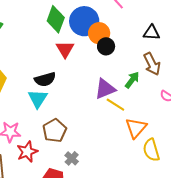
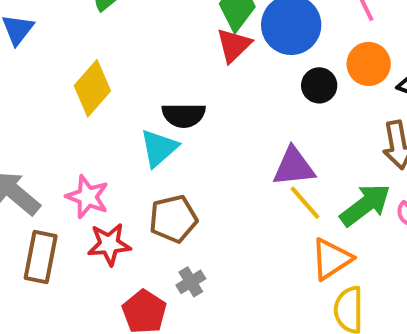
orange circle: (99, 33) -> (369, 64), moved
red triangle: (65, 49) -> (234, 45), moved
green arrow: (132, 80) -> (365, 205), moved, size x1.5

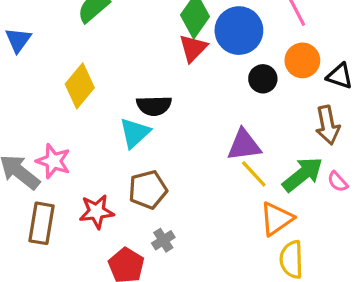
pink star: (87, 197) -> (53, 161), moved

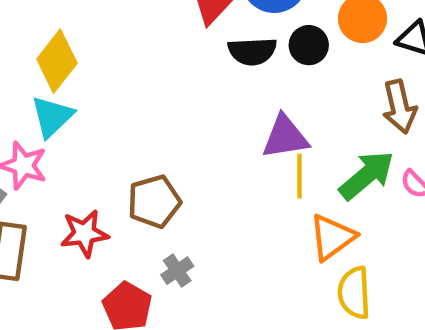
black semicircle: (154, 106) -> (252, 51), moved
cyan triangle: (135, 133) -> (52, 117), moved
yellow line: (254, 174) -> (300, 176), turned 44

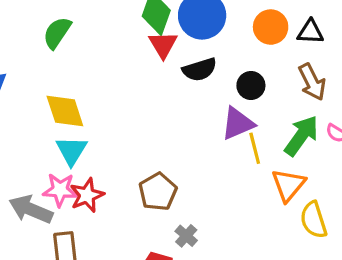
black circle: (309, 45) -> (251, 85), moved
yellow diamond: (57, 61) -> (65, 111), turned -42
red star: (84, 233) -> (87, 195), moved

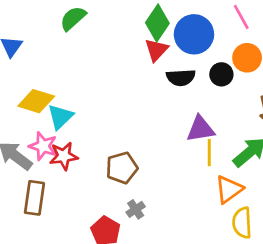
black circle: (251, 85) -> (221, 74), moved
yellow diamond: (65, 111) -> (36, 101), moved, turned -69

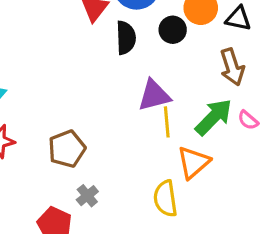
black semicircle: (181, 78) -> (126, 38), turned -84
yellow semicircle: (242, 223) -> (165, 199), moved

